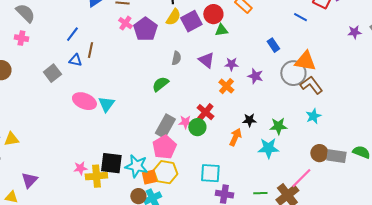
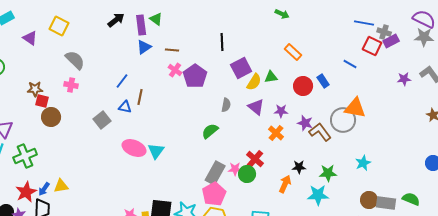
red circle: (213, 14) -> (303, 86), moved
yellow semicircle: (173, 17) -> (254, 82), moved
blue rectangle: (273, 45) -> (323, 81), moved
brown L-shape: (311, 85) -> (320, 132), moved

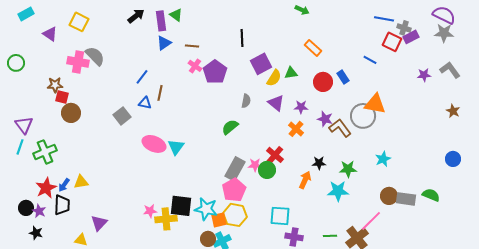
pink cross: (71, 85) -> (78, 62), moved, size x1.5

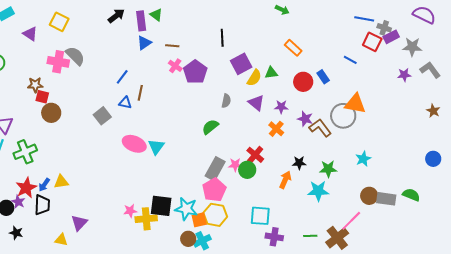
gray star: (444, 33) -> (412, 47), moved
purple star: (39, 211) -> (18, 202), moved

